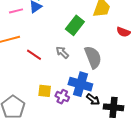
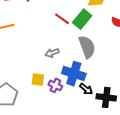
green rectangle: (75, 25) -> (82, 19), moved
gray arrow: (62, 52) -> (52, 53), moved, turned -64
red line: (34, 55) -> (62, 19), moved

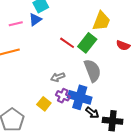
yellow square: (38, 79) -> (44, 104), turned 32
purple cross: (55, 85) -> (63, 96), moved

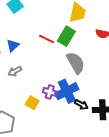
blue triangle: (35, 20) -> (13, 45), moved
gray arrow: (58, 77) -> (15, 71), moved
blue cross: (80, 97) -> (67, 91), turned -35

